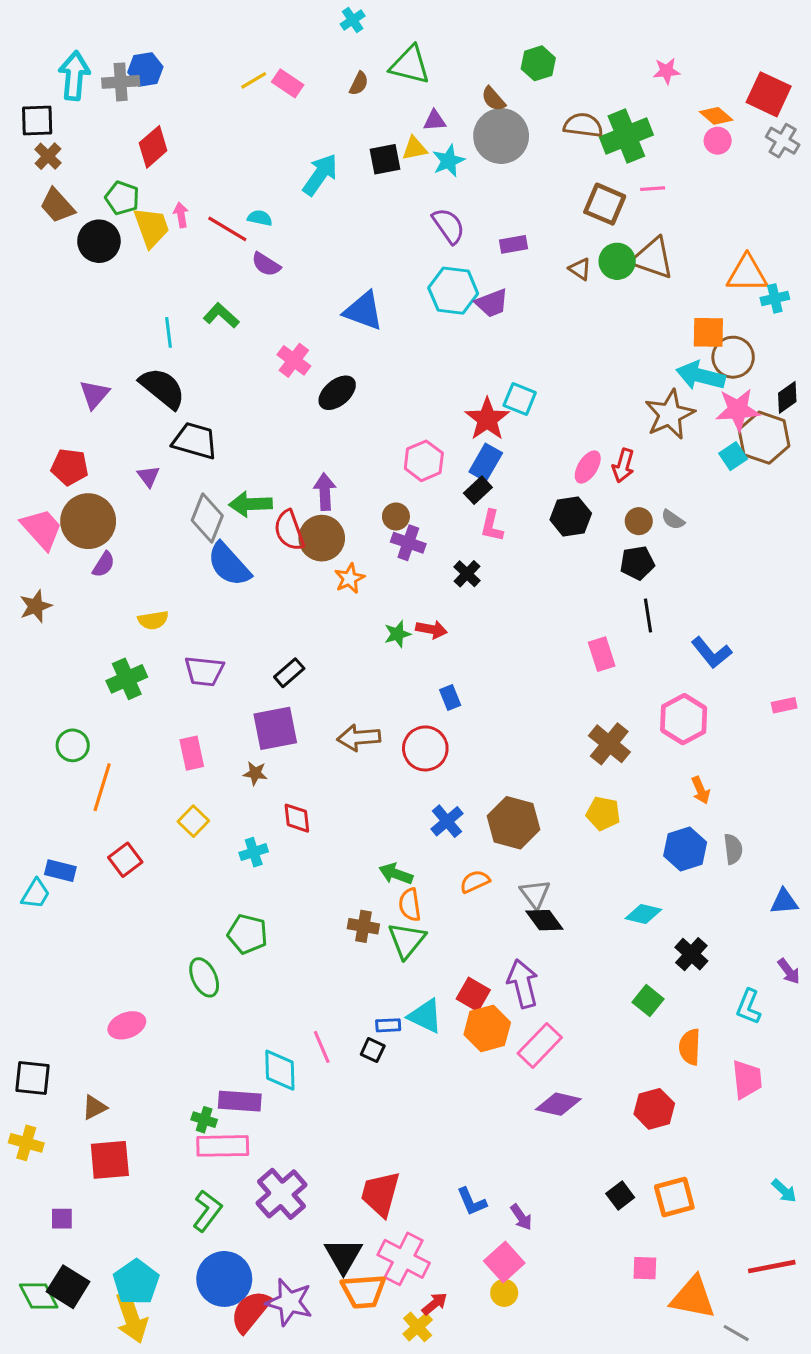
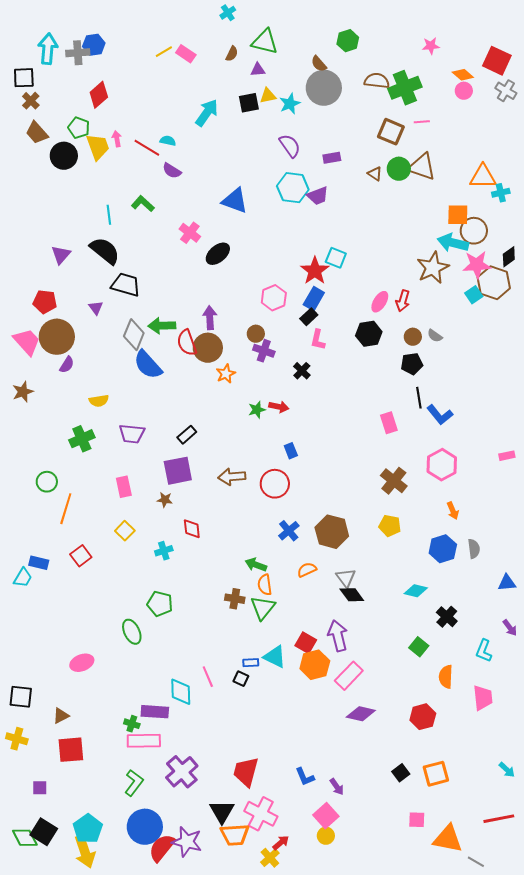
purple triangle: (435, 121) -> (258, 70), moved
blue L-shape: (711, 653) -> (440, 415), moved

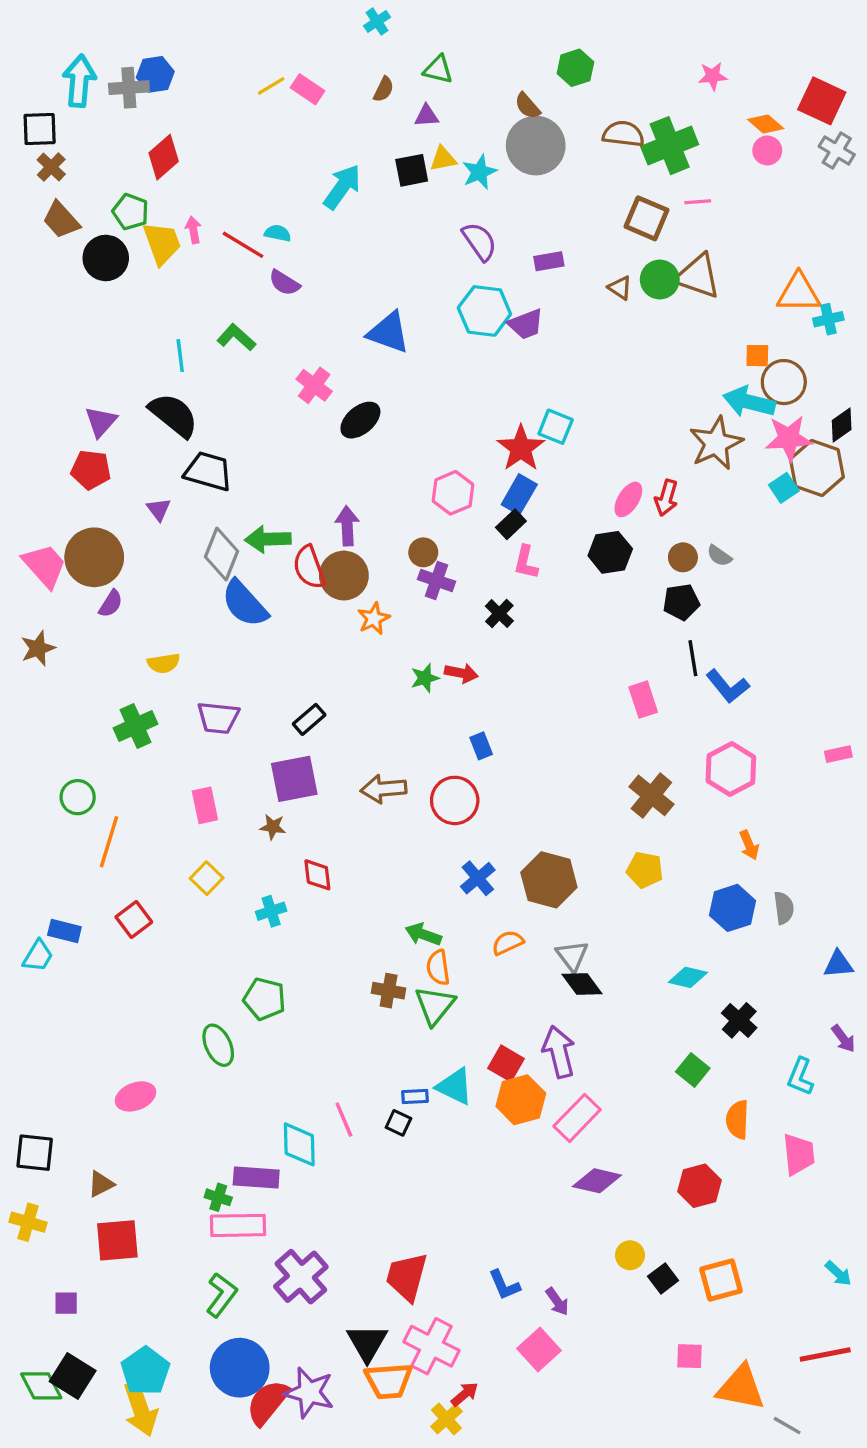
green triangle: (265, 42) -> (438, 69), size x0.7
orange square: (458, 215) -> (757, 356), size x0.7
red pentagon: (45, 302) -> (91, 470), moved
yellow circle: (326, 836) -> (630, 1255), moved

